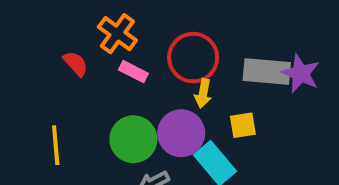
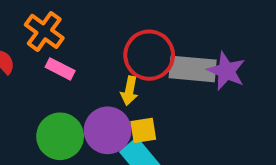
red circle: (193, 58) -> (149, 55), moved
yellow square: (243, 125) -> (143, 130), moved

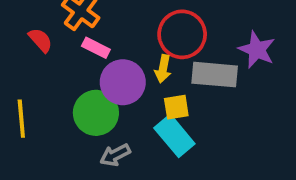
gray rectangle: (193, 69) -> (215, 75), moved
purple circle: (108, 130) -> (123, 82), moved

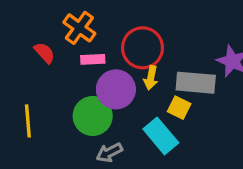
red circle: (182, 34) -> (143, 48), moved
pink rectangle: (96, 48) -> (93, 59), turned -30
yellow square: (176, 107) -> (179, 108), moved, turned 35

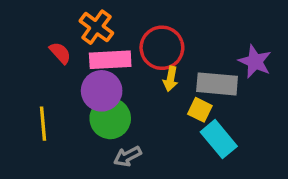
pink rectangle: (93, 59) -> (110, 60), size x1.6
purple circle: (116, 89) -> (102, 91), moved
cyan rectangle: (161, 136) -> (219, 139), moved

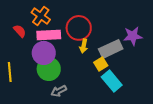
purple star: (255, 62) -> (133, 36), turned -30
gray rectangle: (217, 84) -> (111, 49), turned -30
yellow square: (200, 110) -> (101, 64), turned 32

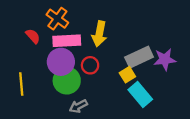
red circle: (79, 28) -> (90, 65), moved, size x0.6
purple star: (133, 36) -> (165, 59), moved
yellow arrow: (84, 46) -> (99, 34), moved, size x1.5

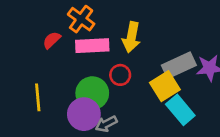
red semicircle: (33, 36) -> (52, 40), turned -91
purple circle: (61, 62) -> (84, 114), moved
yellow square: (127, 75) -> (165, 86), size x1.5

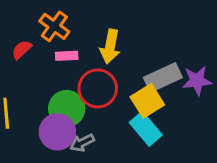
pink rectangle: (92, 46) -> (67, 56), size x0.6
red circle: (120, 75) -> (98, 88), size x1.6
cyan rectangle: (180, 110) -> (146, 129), moved

